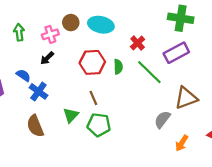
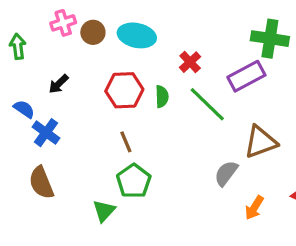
green cross: (181, 18) -> (270, 39), moved
pink cross: (50, 34) -> (63, 23), moved
green triangle: (71, 115) -> (104, 211), moved
green pentagon: (99, 125) -> (134, 181), turned 30

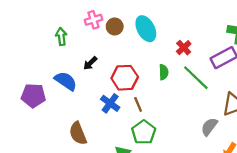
cyan ellipse: (137, 35) -> (146, 29), turned 50
red hexagon: (124, 90) -> (125, 78), moved
blue semicircle: (24, 109) -> (66, 81), size x1.5
blue cross: (46, 133) -> (110, 103), moved

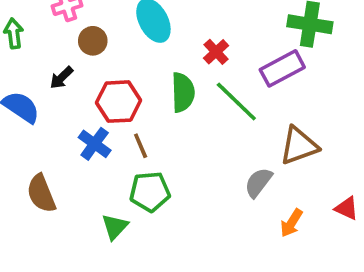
brown circle: (115, 26) -> (93, 41), moved
green semicircle: (164, 72) -> (183, 92), size x1.5
green pentagon: (144, 132) -> (150, 192), turned 30

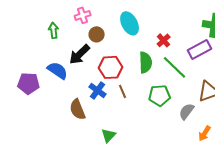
black arrow: (61, 78) -> (80, 54), size x1.6
green pentagon: (150, 192) -> (160, 95), moved
brown semicircle: (41, 194) -> (78, 109), moved

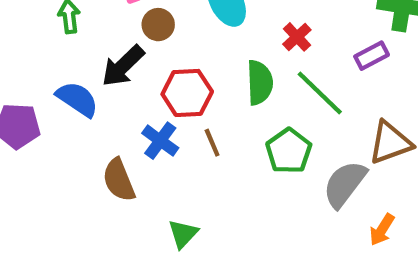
purple rectangle: (200, 49) -> (372, 56), size x0.7
green pentagon: (160, 95) -> (289, 151), turned -30
gray semicircle: (187, 111) -> (345, 184), size x1.4

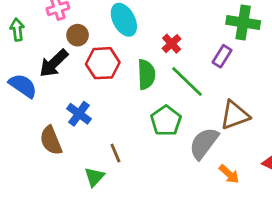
purple rectangle: (372, 56) -> (222, 56), turned -30
red hexagon: (187, 93) -> (103, 63), moved
brown line: (212, 143) -> (115, 153), moved
orange arrow: (382, 230) -> (229, 174), turned -80

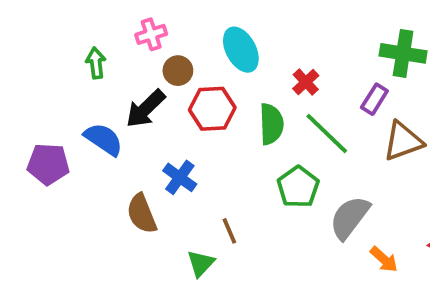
brown triangle: (235, 115) -> (403, 141), moved

